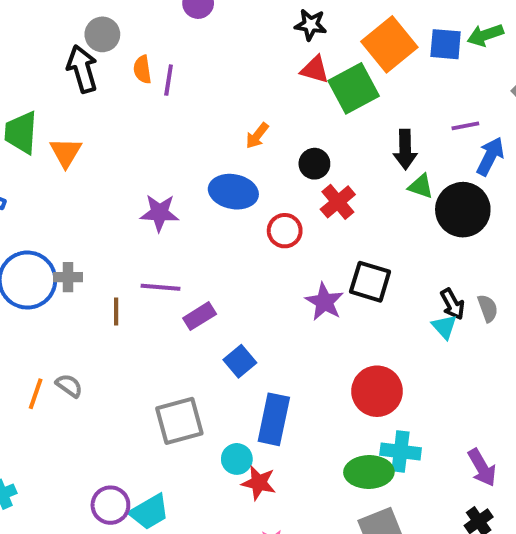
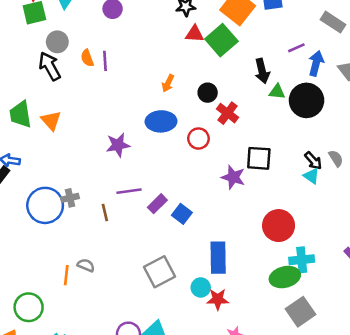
blue square: (240, 361) -> (182, 214), moved

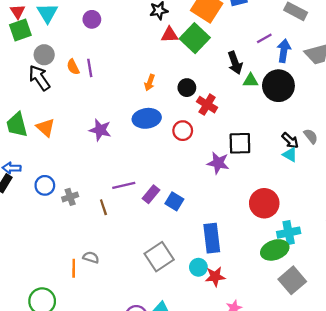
purple star: (118, 145) -> (100, 130), moved, turned 30
blue circle: (45, 205) -> (45, 185), moved, size x0.6

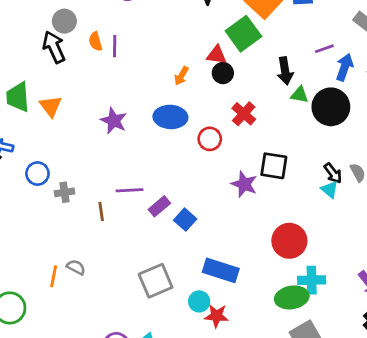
red triangle: (170, 35) -> (217, 55), moved
black circle: (187, 88) -> (223, 73), moved
blue rectangle: (212, 238) -> (221, 270), turned -76

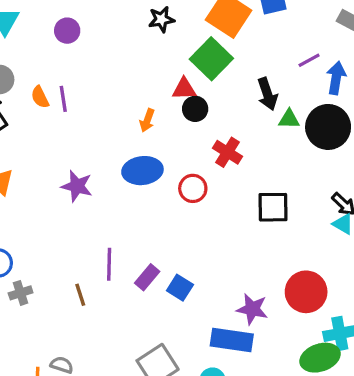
purple star: (244, 184) -> (252, 309), moved
purple line: (129, 190) -> (109, 264), turned -76
gray cross: (65, 192) -> (21, 293), moved

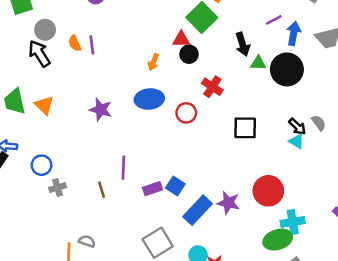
purple rectangle: (147, 277) -> (153, 189), moved, turned 30
blue rectangle: (232, 340) -> (198, 210), moved, turned -56

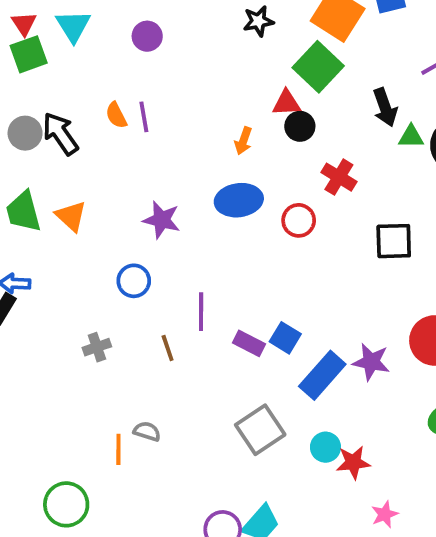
gray circle: (45, 30) -> (25, 133), moved
blue circle: (42, 165) -> (134, 281), moved
purple rectangle: (153, 189) -> (249, 343), turned 48

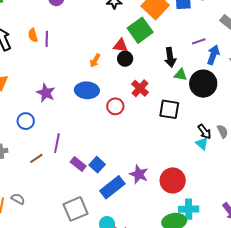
black square: (394, 241) -> (169, 109), moved
brown line: (168, 348) -> (36, 158), turned 64
purple star: (371, 362) -> (139, 174), moved

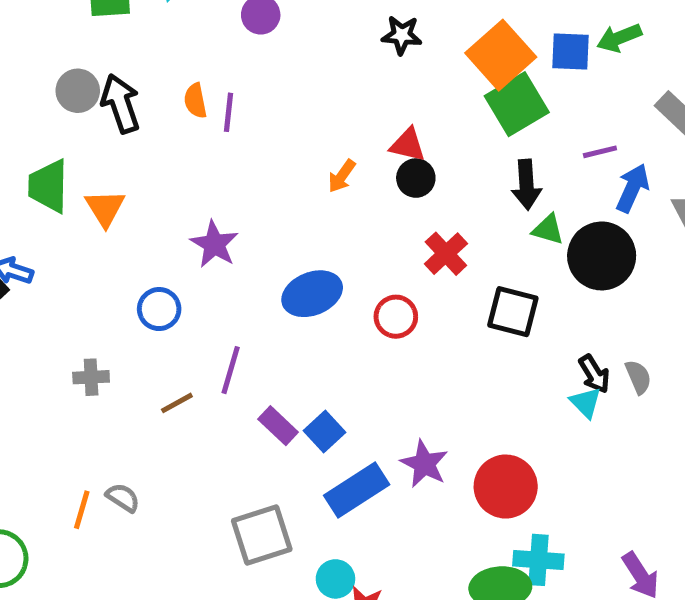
green square: (140, 30) -> (517, 104), moved
blue ellipse: (87, 90) -> (312, 294), moved, turned -30
red circle: (115, 106) -> (396, 317), moved

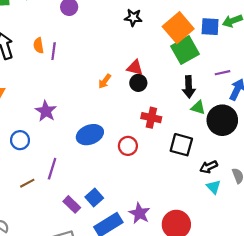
red cross: (446, 254) -> (151, 118), turned -36
black arrow: (594, 374) -> (209, 167), moved, turned 96
purple rectangle: (278, 426) -> (72, 204), moved

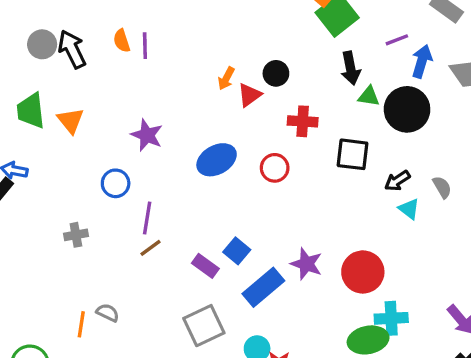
red triangle: (135, 68) -> (249, 95), moved, turned -42
purple line: (52, 169) -> (147, 218), moved
brown line: (27, 183) -> (151, 248), moved

